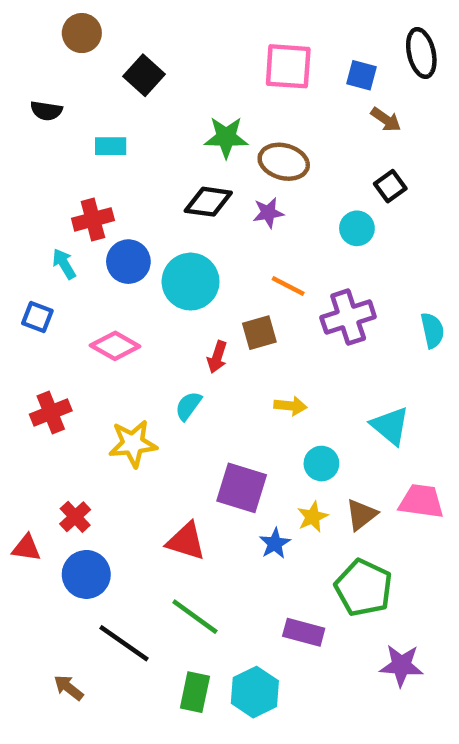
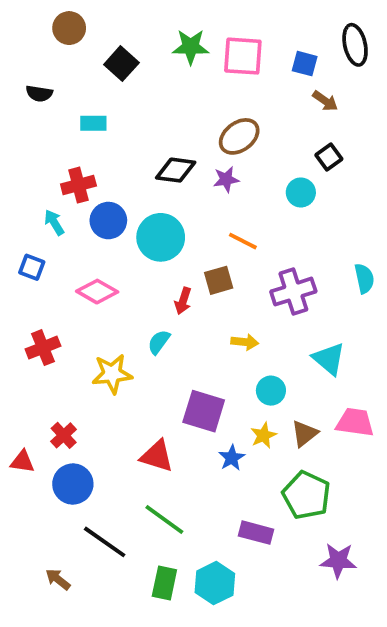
green star: (226, 137) -> (191, 47), moved
brown ellipse: (284, 162) -> (239, 136), turned -51
purple cross: (348, 317) -> (293, 292), moved

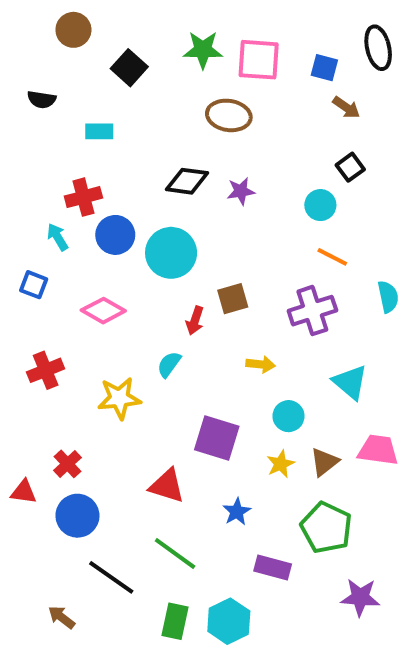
brown ellipse: (239, 136) -> (229, 115), moved, turned 45
orange line: (243, 241) -> (332, 257), moved
blue star: (232, 458) -> (237, 512), moved

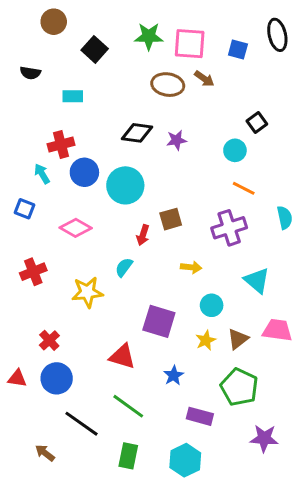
brown arrow: (346, 107) -> (204, 79), moved
red triangle: (24, 492) -> (17, 378), moved
cyan hexagon: (229, 621) -> (185, 460), moved

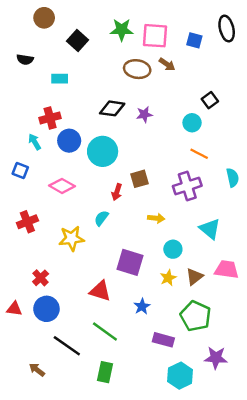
cyan hexagon: (185, 460) -> (180, 376), moved

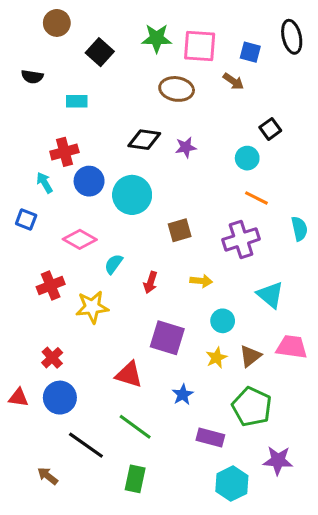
brown arrow: (167, 64) -> (233, 81), moved
red arrow: (117, 192) -> (150, 282), moved
cyan semicircle: (101, 218) -> (114, 264), moved
red cross: (27, 222) -> (51, 286), moved

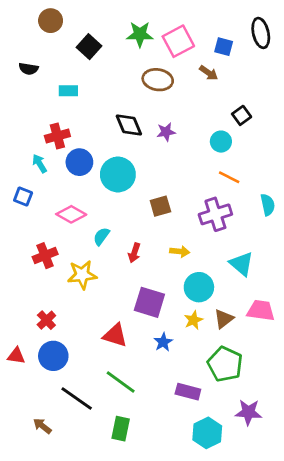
pink square: (200, 46) -> (178, 41), turned -32
black diamond: (144, 140) -> (129, 125), turned 60
cyan circle: (223, 321) -> (199, 287), size x1.4
blue star: (183, 395) -> (163, 342), moved

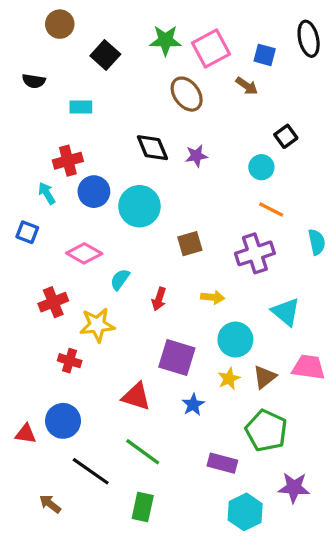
brown ellipse: (158, 80) -> (187, 94), turned 44
red cross: (46, 320) -> (70, 361), moved, turned -30
red triangle: (16, 356) -> (26, 434), moved

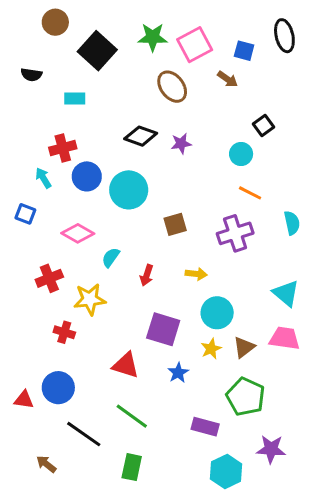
black square: (105, 55) -> (97, 51), size x1.4
black diamond: (152, 148) -> (141, 136), turned -48
cyan triangle: (286, 312) -> (286, 293), moved

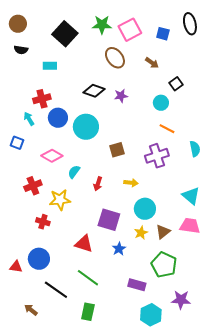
brown circle: (55, 22) -> (18, 24), moved
brown arrow: (228, 79) -> (152, 63), moved

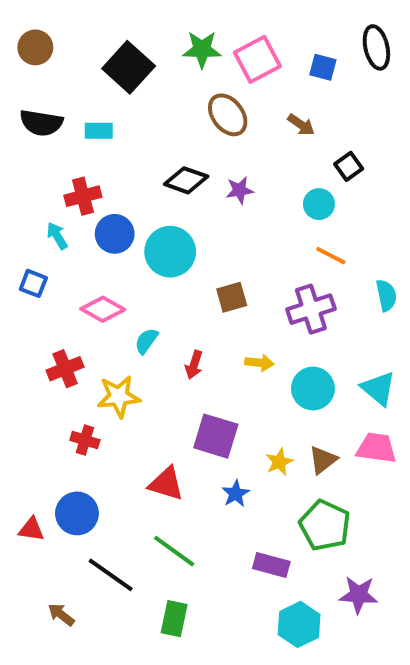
black semicircle: (21, 50) -> (41, 123), moved, size x1.5
cyan circle: (145, 209) -> (313, 388), moved

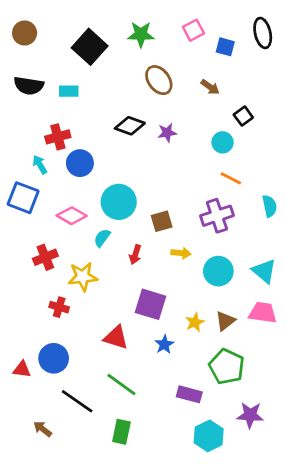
pink square: (257, 59) -> (193, 30), moved, size x0.7
cyan circle: (170, 252) -> (119, 202), moved
blue square: (33, 283) -> (23, 198), size x1.6
brown square: (232, 297) -> (162, 221), moved

